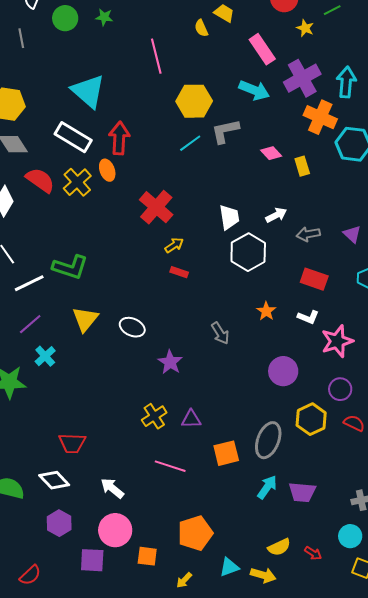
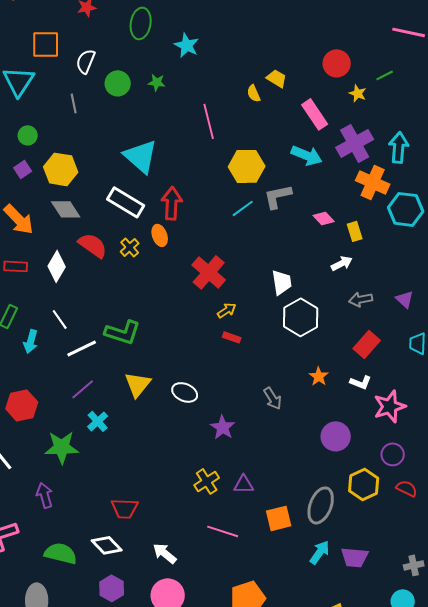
yellow cross: (77, 182) -> (130, 247), size x0.7
white arrow: (276, 215) -> (342, 263), moved
red rectangle: (314, 279) -> (367, 344), turned -68

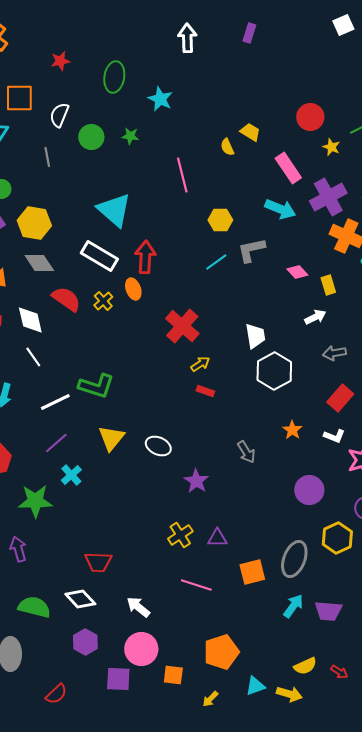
yellow hexagon: (247, 166) -> (220, 220), size x0.7
white diamond: (57, 266) -> (30, 320), turned -44
white line: (60, 319) -> (33, 357), moved

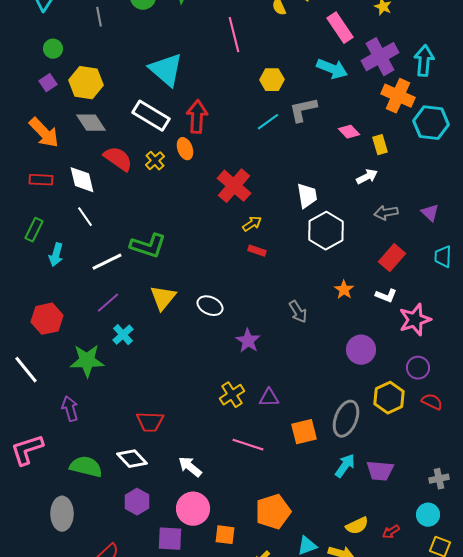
red arrow: (339, 672) -> (391, 532), turned 114

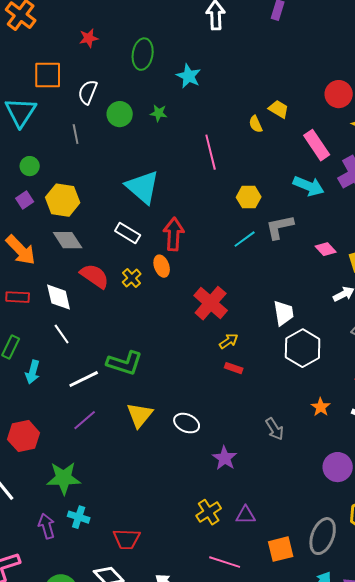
white rectangle: (151, 116) -> (128, 233), size x0.7
cyan cross: (123, 335) -> (79, 517), moved, turned -30

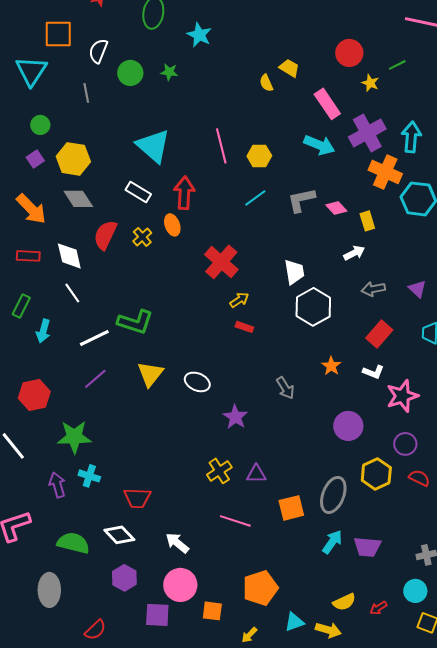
pink line: (211, 152) -> (221, 146), moved
gray L-shape: (280, 227) -> (301, 200), moved
red semicircle: (95, 276) -> (105, 235), turned -100

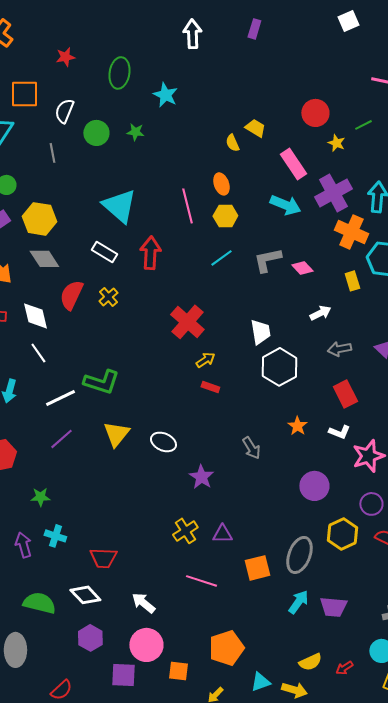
yellow rectangle: (367, 221) -> (352, 281), moved
orange ellipse: (172, 225) -> (221, 184), moved
red rectangle: (379, 334) -> (345, 394), turned -68
green star: (74, 437) -> (40, 497), size x0.6

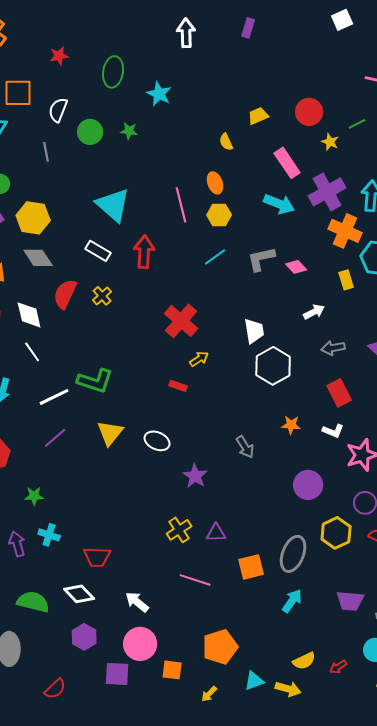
yellow trapezoid: (255, 128) -> (258, 116), moved, turned -55
red rectangle: (210, 387) -> (178, 386), moved
orange star: (297, 426) -> (291, 425), turned -30
purple trapezoid: (333, 607) -> (350, 601), moved

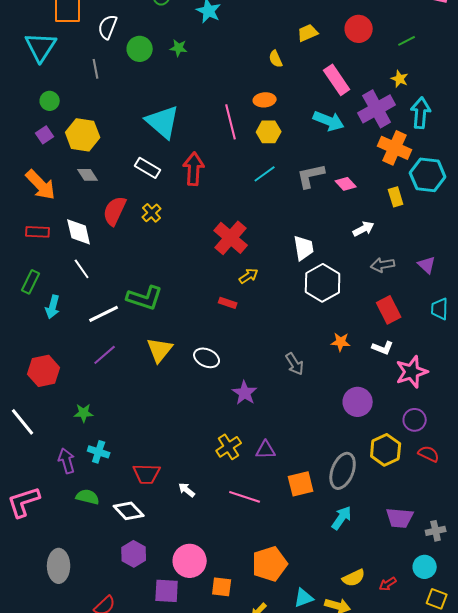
yellow star: (330, 142) -> (400, 79), moved
orange ellipse: (215, 183) -> (265, 100), turned -75
gray diamond: (38, 258) -> (88, 175), size x0.7
green semicircle: (33, 602) -> (88, 497), moved, size x0.7
white arrow: (137, 602) -> (187, 490), moved, size x0.7

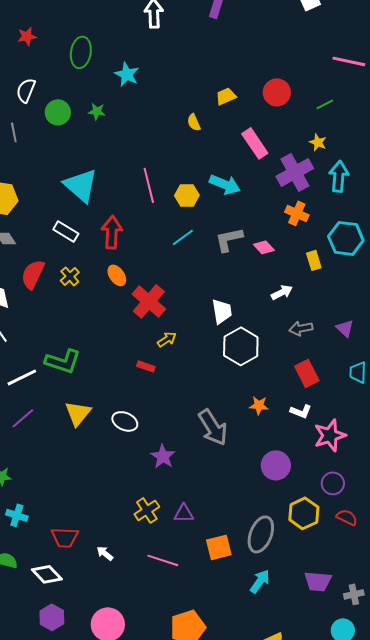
orange ellipse: (265, 100) -> (117, 275), moved, turned 60
cyan arrow: (329, 121) -> (225, 184), moved
orange cross: (395, 148) -> (297, 213), moved, size x0.7
gray arrow: (295, 364) -> (213, 427), size x1.6

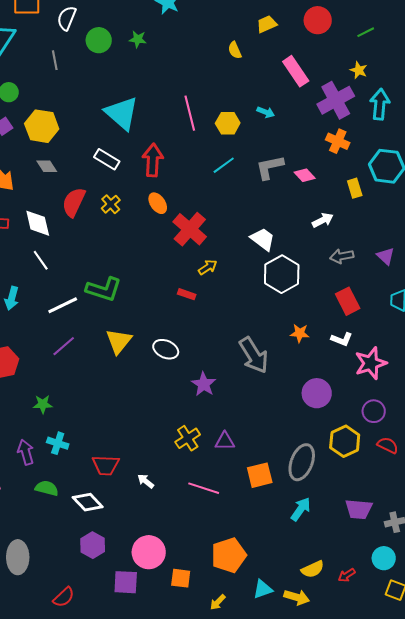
cyan arrow: (225, 184) -> (266, 112), size x0.6
white trapezoid: (222, 311) -> (263, 239), turned -44

